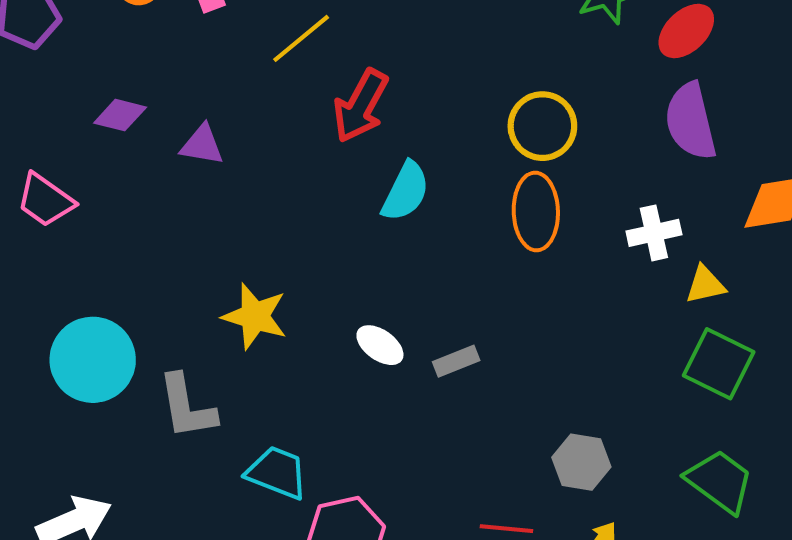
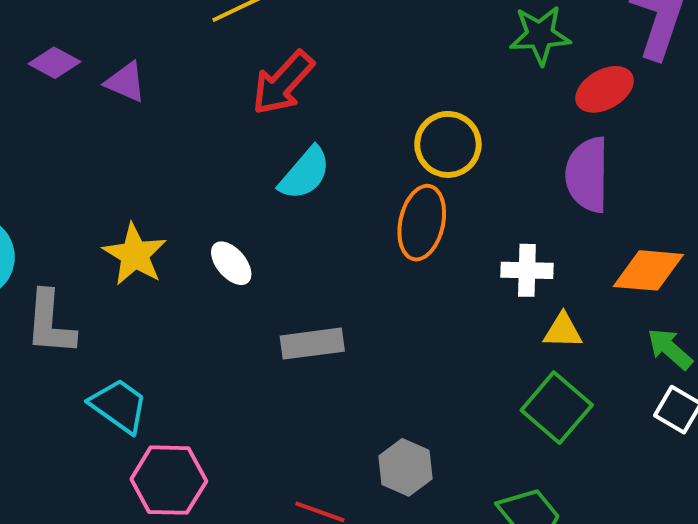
purple diamond: (120, 115) -> (55, 63), moved
white ellipse: (380, 345) -> (231, 263), moved
gray rectangle: (456, 361) -> (312, 344), size x1.4

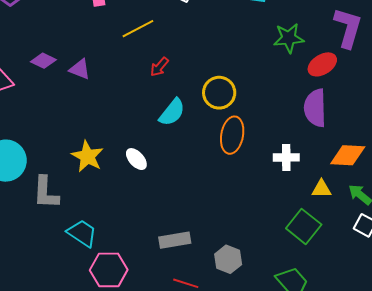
red arrow: (283, 83) -> (159, 67), size x0.6
yellow circle: (448, 144) -> (219, 93), moved
yellow triangle: (563, 331) -> (321, 189), moved
gray rectangle: (312, 344) -> (175, 240), moved

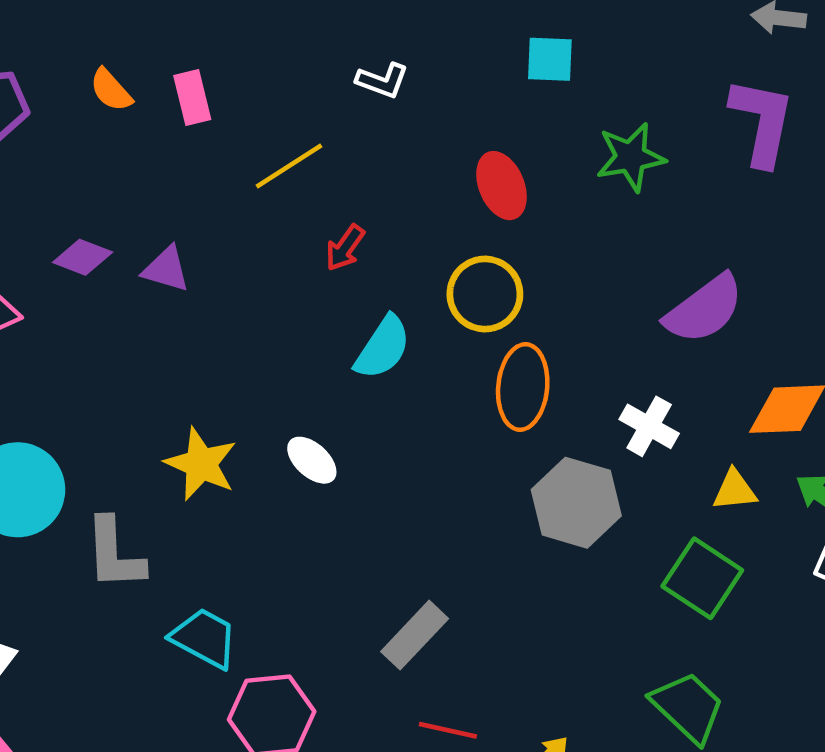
red ellipse: (322, 64) -> (501, 186), moved, turned -76
purple semicircle: (315, 108) -> (704, 309), turned -120
white cross: (286, 157) -> (649, 426), turned 35
gray rectangle: (175, 240) -> (415, 635), turned -32
gray hexagon: (228, 259) -> (576, 503), moved, size x1.4

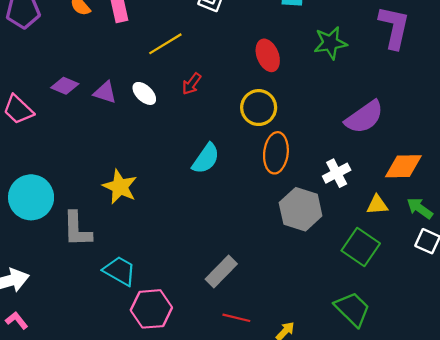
cyan semicircle: (383, 348) -> (206, 159), moved
white cross: (649, 426) -> (337, 173), turned 32
white ellipse: (312, 460) -> (144, 93), moved

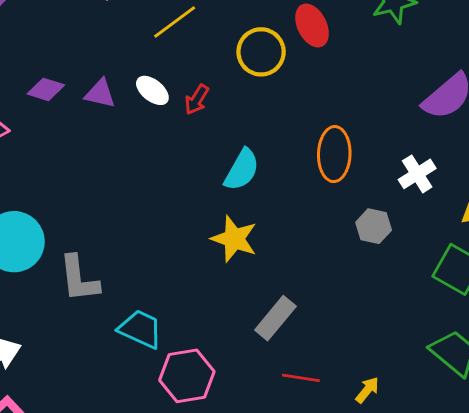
red arrow: (192, 84) -> (197, 99), moved
yellow circle: (259, 108) -> (261, 52), moved
yellow star: (120, 187) -> (234, 239), moved
gray hexagon: (301, 209) -> (374, 226), size x0.6

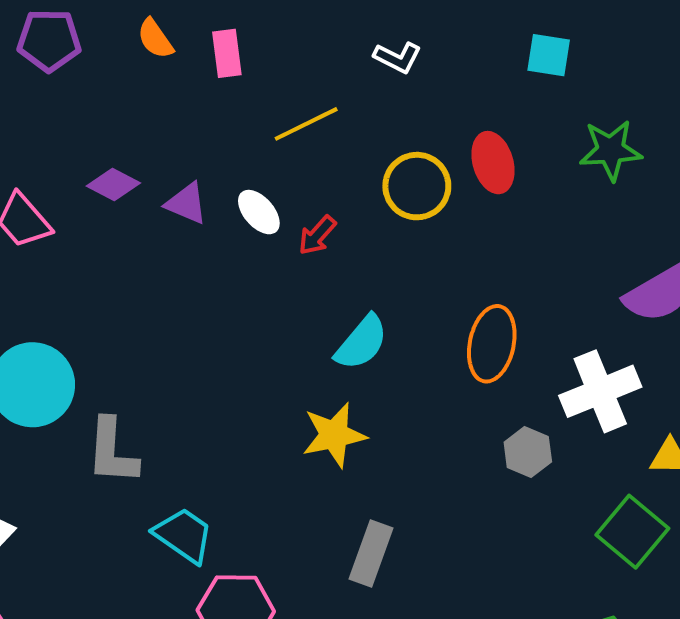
white cross: (417, 174) -> (600, 391), size x1.5
yellow star: (234, 239) -> (334, 435), turned 30
gray rectangle: (275, 318) -> (371, 554), turned -30

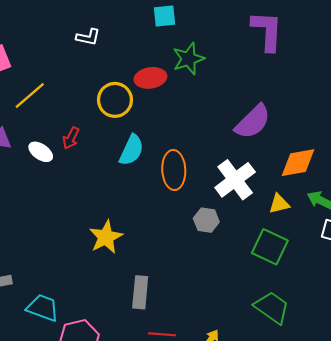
yellow line: (306, 124) -> (30, 95), moved
green star: (611, 150) -> (189, 59), moved
red ellipse: (493, 163) -> (150, 78), turned -68
white ellipse: (259, 212) -> (41, 152), moved
cyan semicircle: (361, 342) -> (131, 150), moved

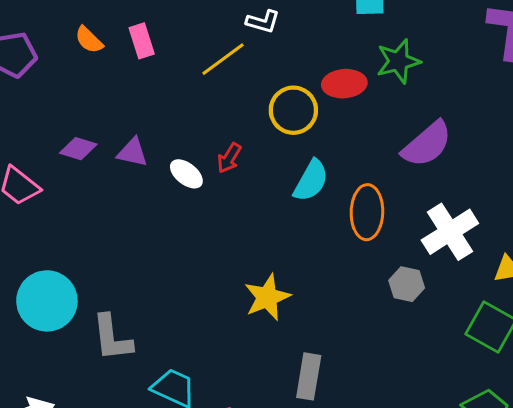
yellow line: (30, 95) -> (223, 59), moved
purple semicircle: (253, 122) -> (427, 144), moved

